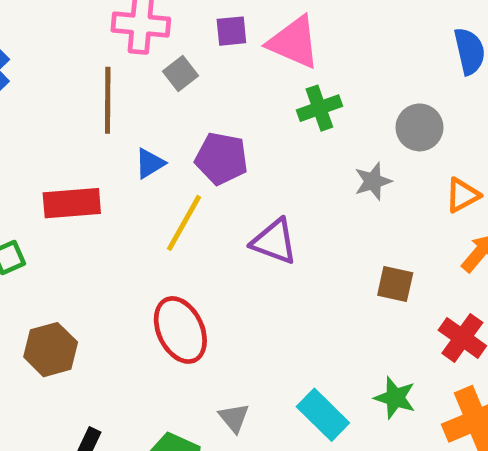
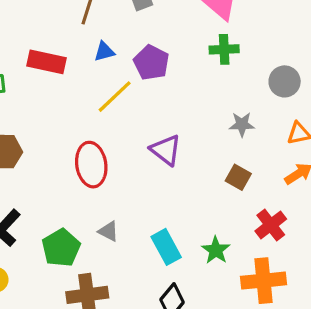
gray star: (373, 181) -> (242, 124), moved
purple triangle: (274, 242) -> (166, 150), moved
gray triangle: (234, 418) -> (108, 231), turned -40

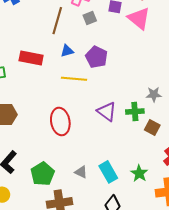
green cross: (224, 49) -> (135, 112), moved
yellow line: (115, 97) -> (74, 79), turned 50
gray triangle: (108, 231) -> (81, 172), moved

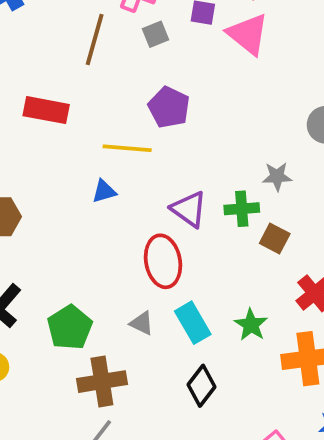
blue triangle: (67, 51) -> (104, 191), moved
red ellipse: (60, 122) -> (163, 261), moved

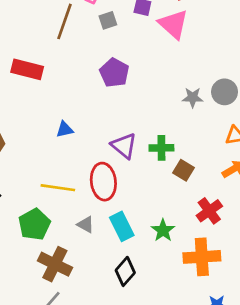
yellow line: (127, 148) -> (58, 188), moved
gray star: (277, 177) -> (193, 98), moved
brown cross: (102, 382) -> (55, 264), turned 32

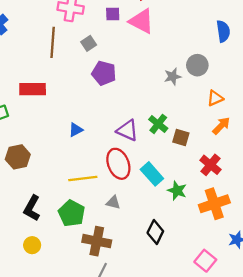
gray square: (108, 20) -> (89, 43), moved
green cross: (161, 148) -> (158, 124), turned -36
cyan rectangle: (122, 226) -> (152, 174), moved

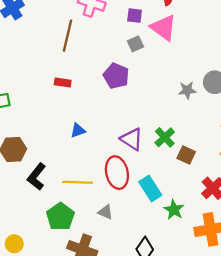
gray square: (89, 43) -> (135, 44), moved
red rectangle: (33, 89) -> (63, 83), moved, size x0.6
black L-shape: (32, 208) -> (37, 177), moved

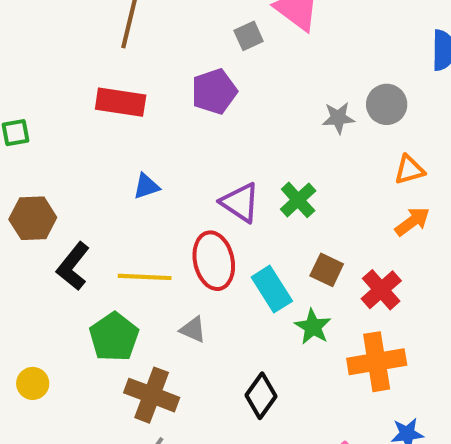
purple pentagon: (116, 76) -> (214, 91), turned 30
red rectangle: (63, 83) -> (121, 102), size x1.6
brown square: (186, 155) -> (327, 270), moved

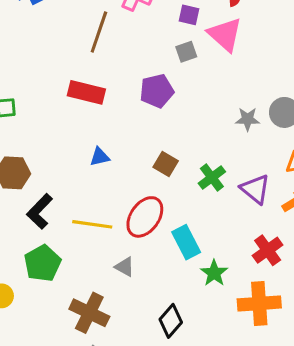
purple triangle: (240, 202) -> (255, 189), moved
red ellipse: (214, 261) -> (145, 217), turned 42
brown square: (327, 270) -> (166, 164), moved
green pentagon: (114, 337) -> (42, 263), moved

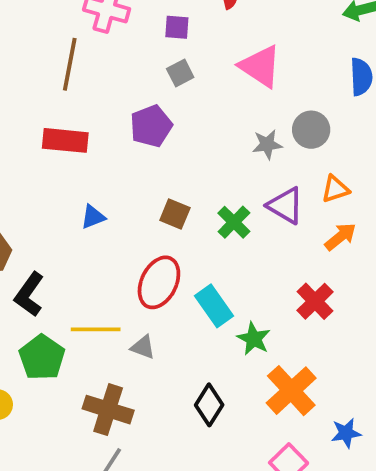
pink triangle: (225, 34) -> (260, 66), moved
purple triangle: (255, 189) -> (286, 206), moved
yellow line: (92, 224) -> (96, 329), moved
orange cross: (259, 303) -> (291, 391), moved, turned -30

